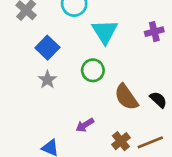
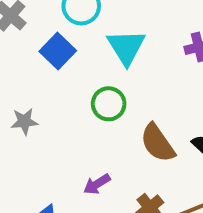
blue square: (47, 48) -> (58, 51), moved
gray star: (47, 80) -> (24, 121), moved, turned 30

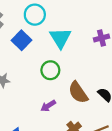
purple arrow: (97, 184) -> (48, 106), moved

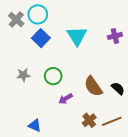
cyan circle: (35, 15) -> (38, 14), moved
green circle: (50, 70) -> (53, 76), moved

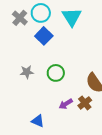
cyan triangle: (77, 36) -> (72, 17), moved
purple arrow: (66, 99) -> (66, 104), moved
brown cross: (89, 120) -> (85, 103), moved

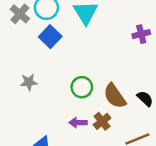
green circle: (56, 73) -> (82, 87), moved
purple arrow: (66, 104) -> (78, 123), turned 32

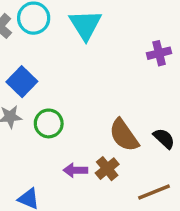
blue square: (50, 37) -> (22, 82), moved
green circle: (82, 87) -> (49, 123), moved

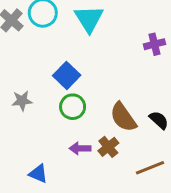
blue square: (22, 82) -> (67, 75), moved
green circle: (49, 123) -> (73, 107), moved

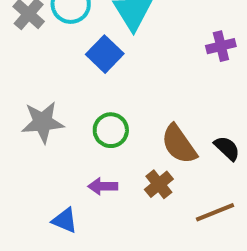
blue square: (67, 75) -> (105, 54), moved
gray star: (22, 101) -> (43, 122), size x1.5
purple arrow: (80, 148) -> (103, 186), moved

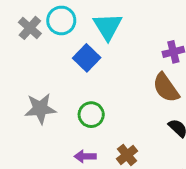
brown semicircle: (179, 144) -> (166, 88), moved

